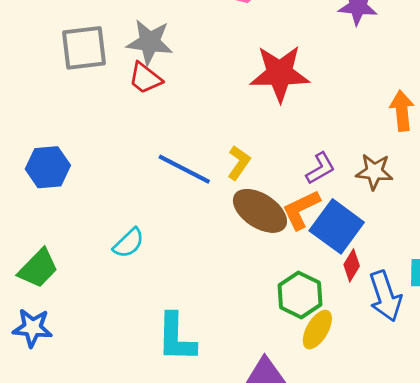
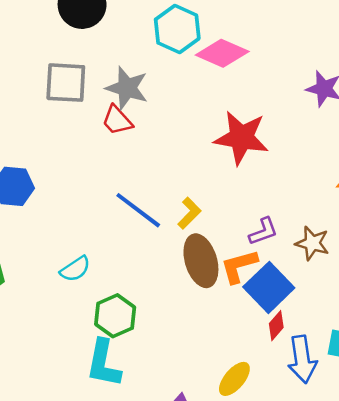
brown ellipse: (260, 211) -> (201, 261), turned 30
green hexagon: (300, 295) -> (115, 316), moved

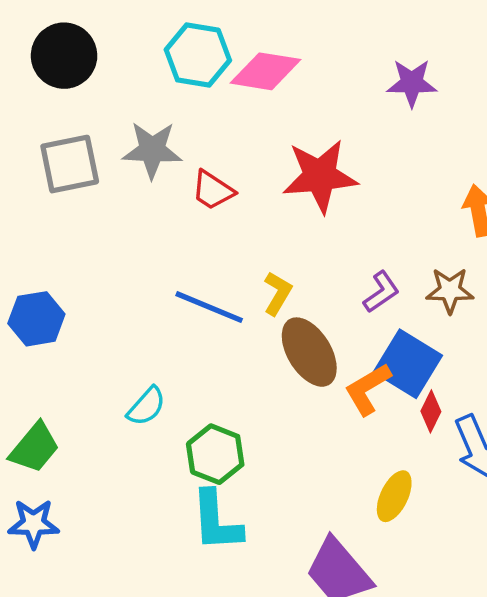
red trapezoid: (117, 120) -> (213, 190), moved
orange L-shape: (239, 266) -> (368, 389), moved

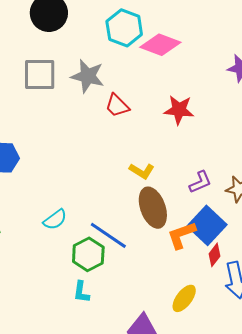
red star: (320, 176) -> (179, 110), size x0.7
yellow L-shape: (278, 293) -> (142, 171), turned 80
blue line: (209, 307) -> (108, 235), moved
cyan L-shape: (216, 521) -> (81, 292), size x0.6

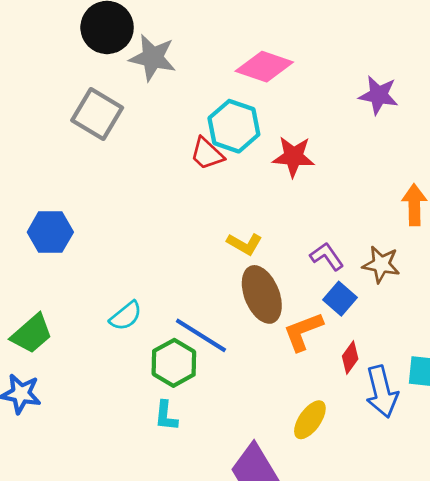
cyan hexagon: (124, 28) -> (234, 126), moved
gray square: (40, 75) -> (97, 114), turned 33
gray star: (88, 76) -> (153, 58), moved
purple L-shape: (200, 182) -> (327, 256), turned -100
blue square: (207, 225) -> (340, 299), moved, size x0.6

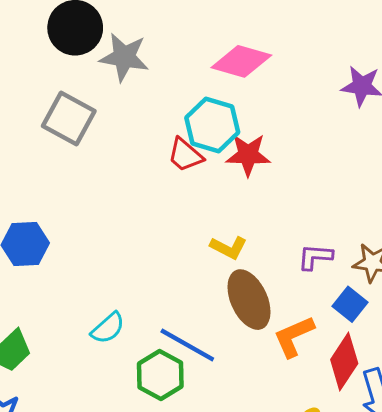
red star: (294, 157) -> (248, 155), moved
purple L-shape: (327, 256) -> (315, 257), turned -48
blue square: (340, 299) -> (350, 304), moved
red diamond: (350, 358) -> (344, 361), size x1.6

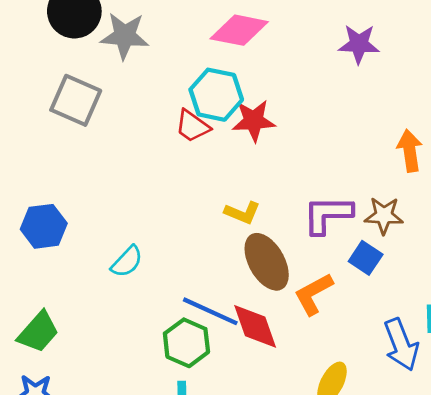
purple L-shape: (315, 257) -> (328, 215), size x1.5
cyan semicircle: (108, 328) -> (127, 262), moved
red diamond: (344, 361) -> (255, 326), moved, turned -48

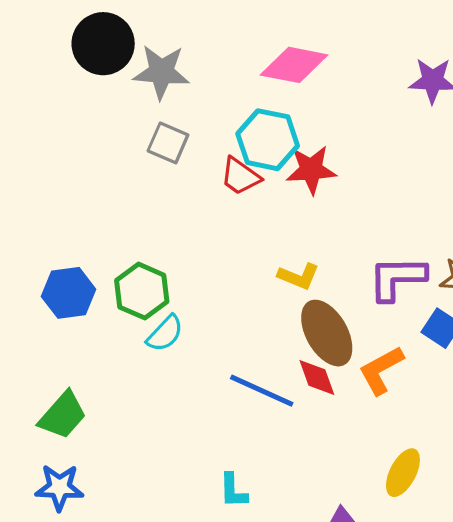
gray square: (76, 100) -> (168, 143), moved, size x0.7
red diamond: (255, 326) -> (317, 378), moved, size x0.7
green hexagon: (186, 343) -> (142, 291), moved

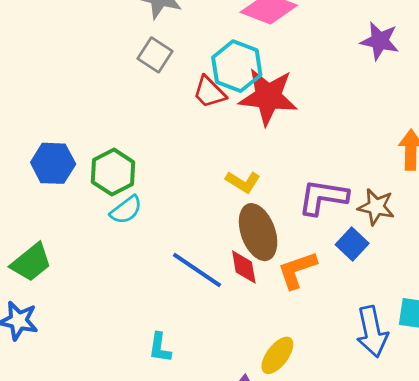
red star: (311, 170) -> (268, 97), size x1.4
yellow ellipse: (403, 473) -> (277, 355), moved

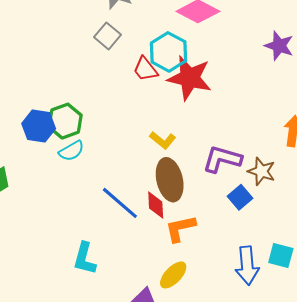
blue hexagon: (53, 163) -> (39, 126), moved
orange L-shape: (297, 270) -> (180, 228), moved
cyan L-shape: (160, 348) -> (85, 258), size x1.4

